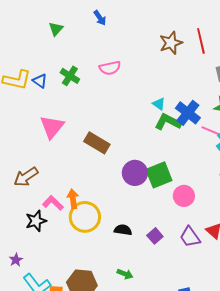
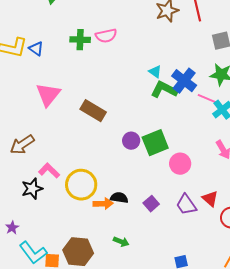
green cross: (70, 76) -> (80, 40), moved, turned -30
purple circle: (135, 173) -> (131, 141), size x0.7
orange arrow: (73, 199) -> (103, 204), moved, turned 96

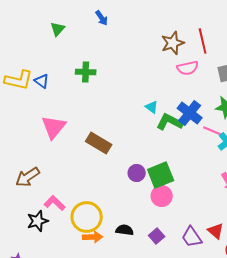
pink semicircle: (106, 36) -> (188, 68), moved
cyan triangle: (155, 72) -> (152, 107), moved
pink circle: (180, 164) -> (162, 196), moved
orange arrow: (103, 204) -> (93, 237), moved

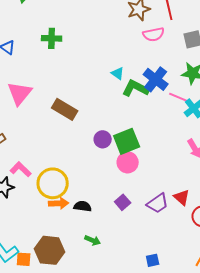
black semicircle: (125, 230) -> (83, 206), moved
purple trapezoid: (192, 237) -> (158, 203), turned -90

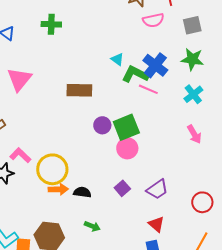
pink line: (179, 97) -> (148, 89), moved
brown rectangle: (65, 109) -> (79, 90), moved, turned -30
red triangle: (182, 197) -> (156, 224), moved

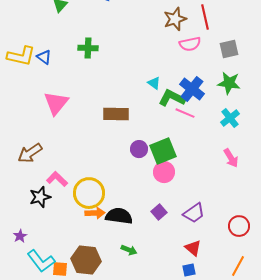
black semicircle: (82, 192) -> (119, 216), size x1.5

